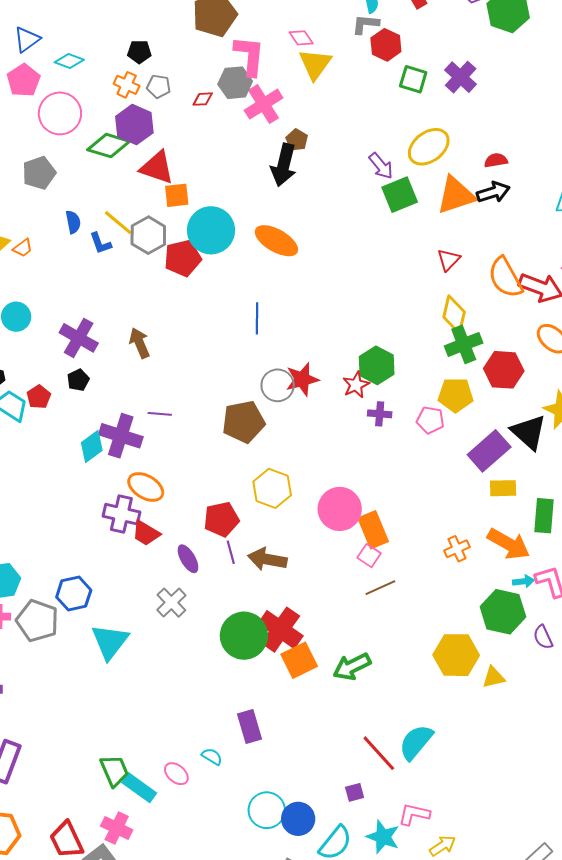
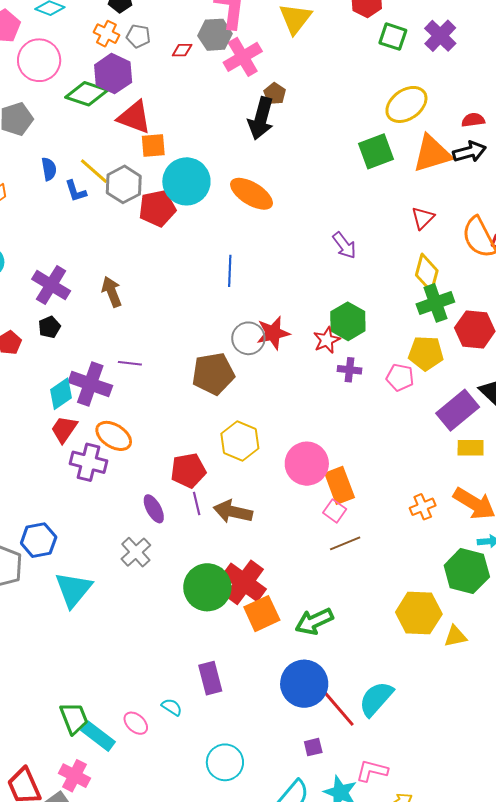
purple arrow: (381, 166) -> (344, 245), moved
red trapezoid: (146, 533) -> (64, 429), moved, turned 92
blue circle: (298, 819) -> (304, 684), moved, size x1.4

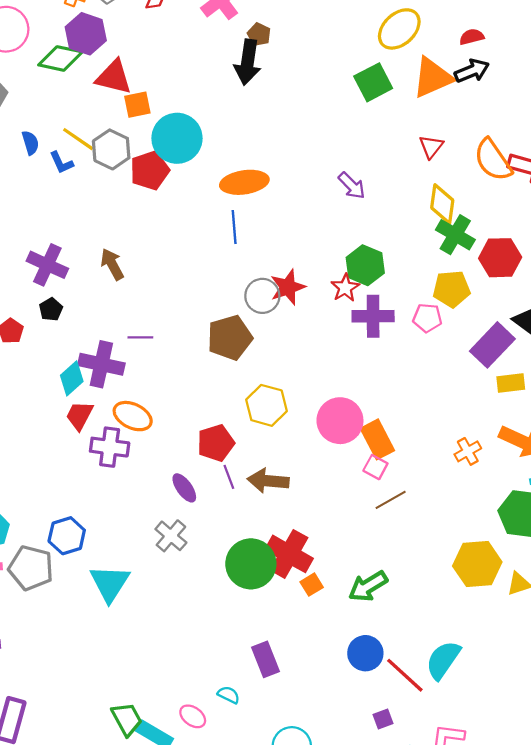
orange ellipse: (252, 194) -> (244, 182), moved, turned -33
green cross: (435, 303) -> (455, 235), turned -33
purple cross: (349, 370) -> (373, 316), size x1.6
orange square: (262, 614) -> (312, 585), size x0.6
blue circle: (304, 684) -> (365, 653), size x0.7

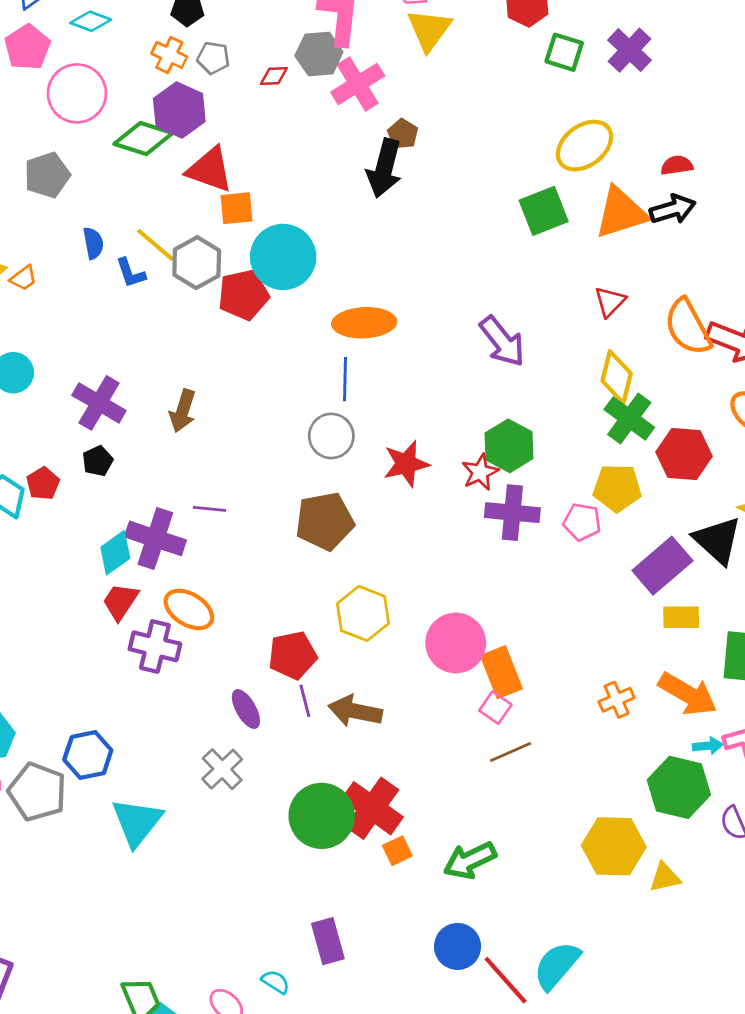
purple arrow: (352, 186) -> (502, 341), size x1.4
brown arrow: (112, 264) -> (183, 411), turned -140
gray circle: (262, 296) -> (331, 436), moved

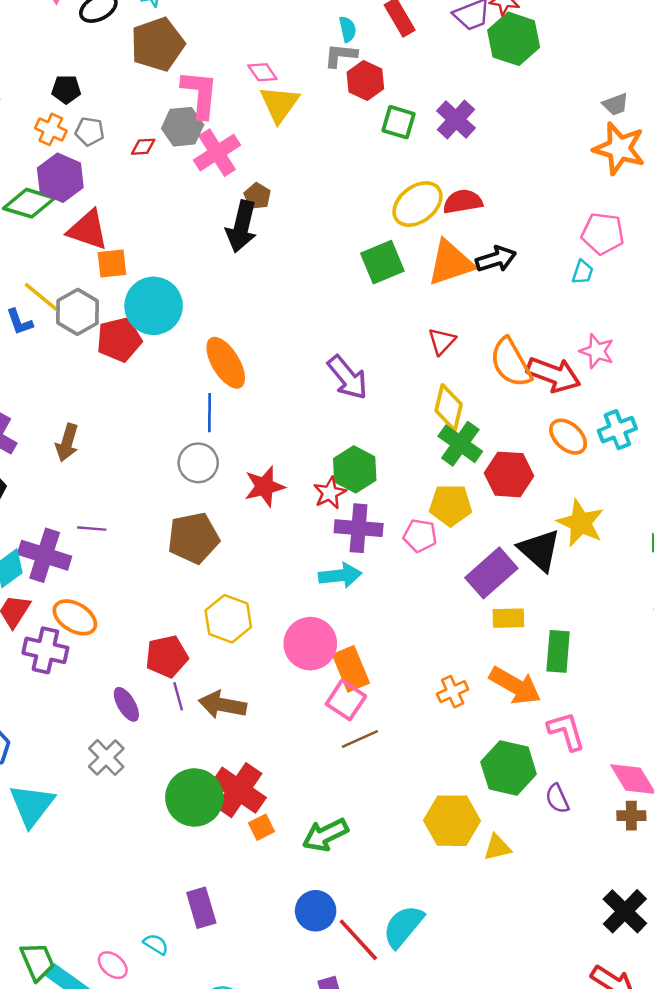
red semicircle: (677, 165) -> (463, 202), moved, size x1.4
orange ellipse: (364, 323) -> (226, 363), turned 62
pink square: (495, 708) -> (346, 700), size x1.4
cyan arrow: (708, 746) -> (340, 575), moved, size x1.6

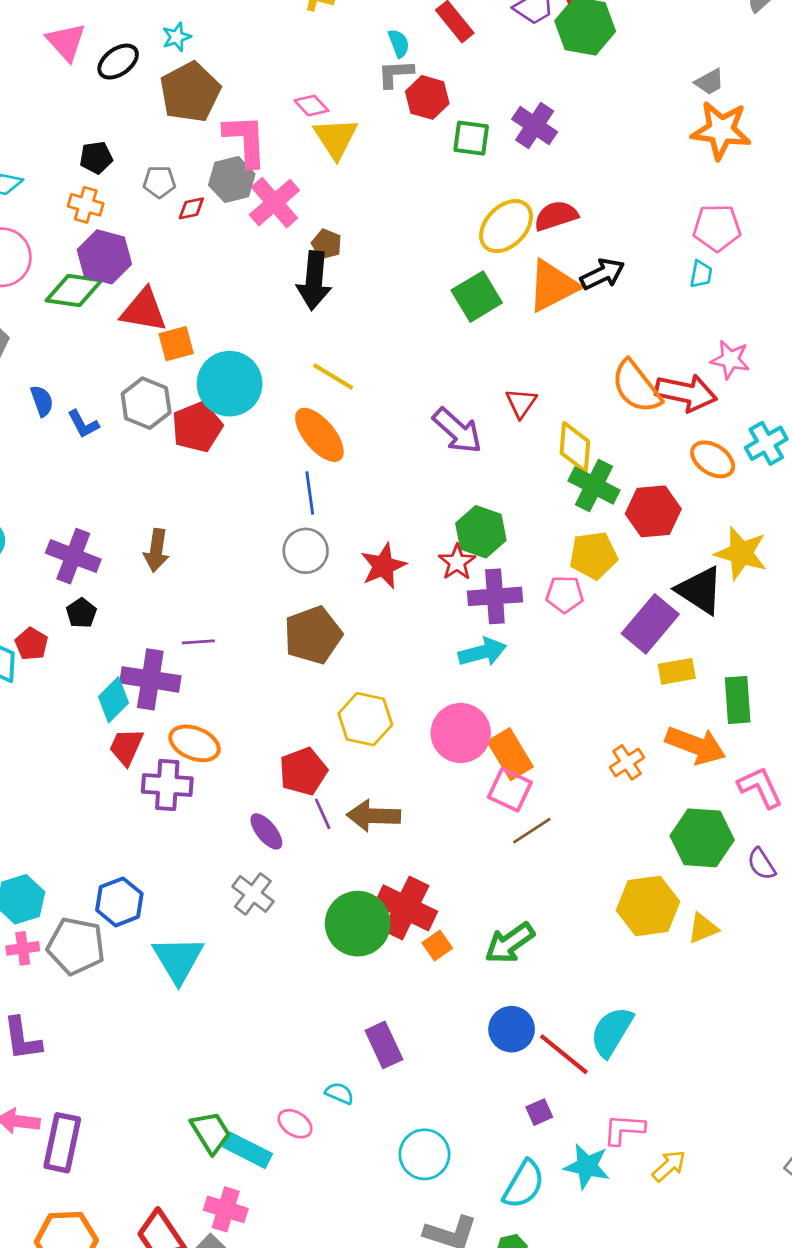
gray pentagon: (90, 131) -> (159, 182), moved
yellow line: (41, 297) -> (333, 376), moved
red triangle: (442, 341) -> (521, 403), moved

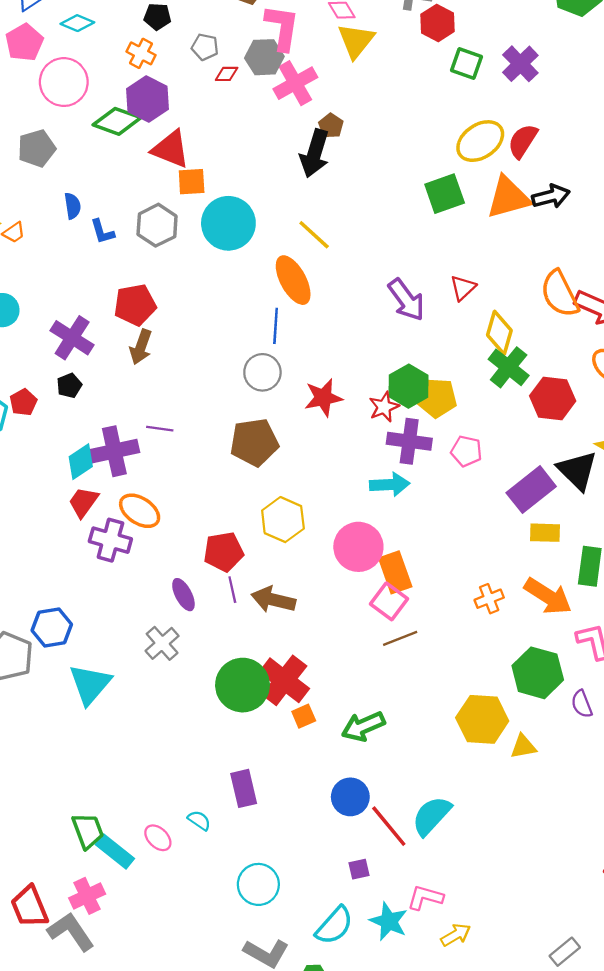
red semicircle: (556, 216) -> (523, 141), turned -51
red pentagon: (197, 427) -> (135, 305), moved
yellow pentagon: (593, 555) -> (437, 398), moved
purple cross: (150, 679) -> (114, 451), turned -33
pink cross: (226, 1209) -> (87, 896), turned 36

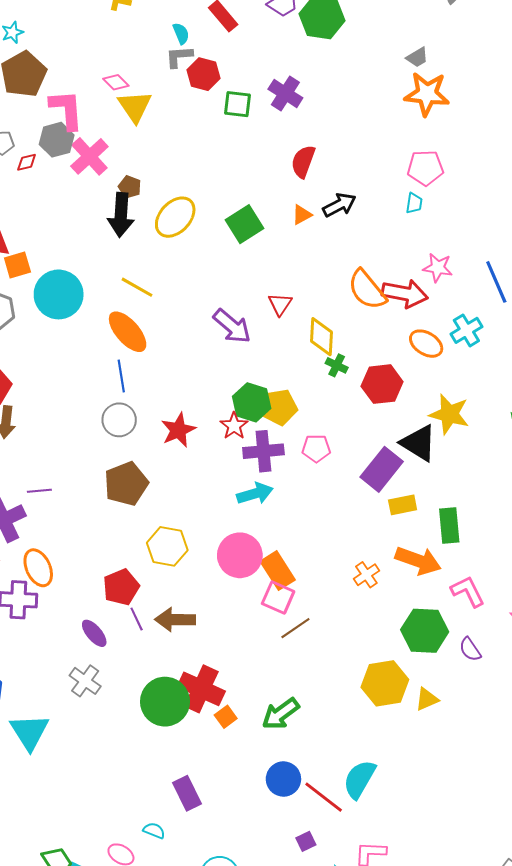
yellow ellipse: (480, 141) -> (175, 217), moved
orange triangle: (508, 198) -> (302, 215), size x0.5
green cross: (509, 367) -> (337, 365), size x0.6
orange ellipse: (140, 511) -> (38, 568), turned 45

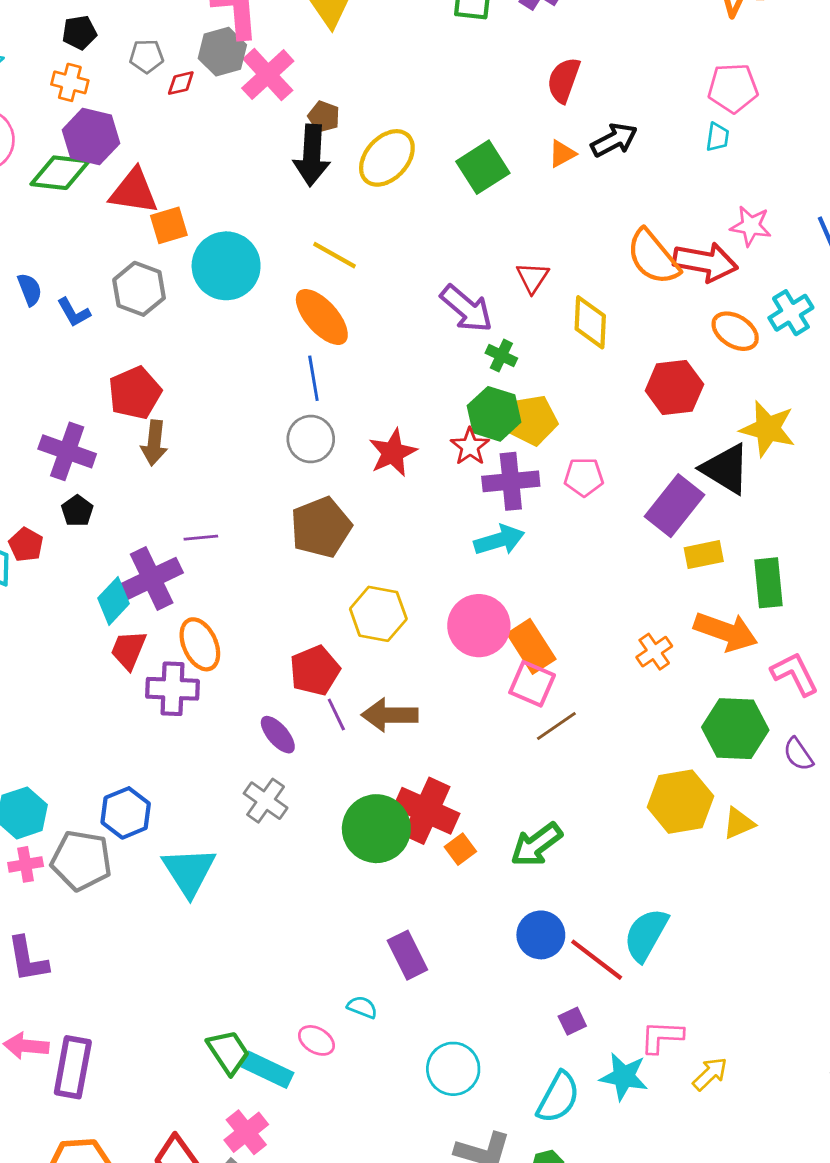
green cross: (337, 365) -> (501, 356), moved

